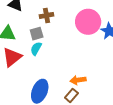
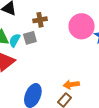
cyan semicircle: (36, 49) -> (15, 40), moved

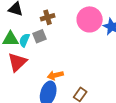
orange arrow: (71, 85) -> (55, 75), moved

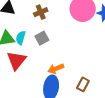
gray square: (39, 36) -> (42, 38), moved

